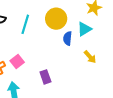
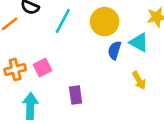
cyan triangle: (84, 29) -> (139, 42), turned 49

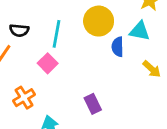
pink square: (42, 68) -> (48, 63), moved

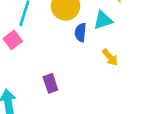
cyan triangle: (140, 31) -> (103, 20), turned -36

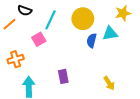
yellow arrow: (110, 57) -> (109, 83), moved

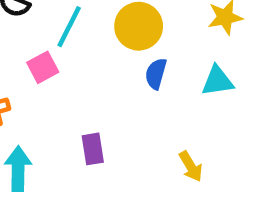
cyan triangle: (110, 33) -> (217, 81), moved

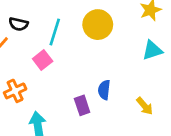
blue semicircle: (156, 74) -> (104, 90), moved

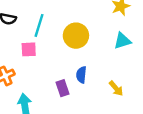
yellow circle: (98, 25) -> (76, 36), moved
pink square: (43, 60) -> (29, 49), turned 35

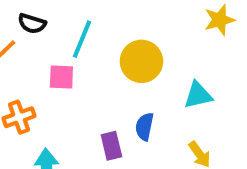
cyan triangle: (122, 41) -> (198, 95), moved

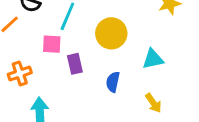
purple rectangle: (111, 146) -> (75, 64), moved

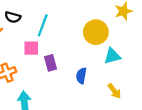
yellow circle: (111, 33) -> (96, 32), moved

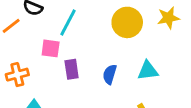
yellow circle: (96, 32) -> (127, 22), moved
blue semicircle: (81, 76) -> (110, 74), moved

